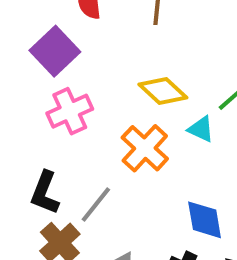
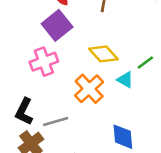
purple square: (55, 51) -> (57, 25), moved
gray line: (96, 204) -> (56, 121), turned 30

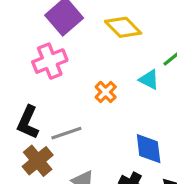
yellow diamond: (103, 54) -> (123, 27), moved
orange cross: (89, 89) -> (106, 92), size x0.6

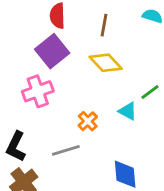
gray line: (66, 133) -> (66, 150), moved

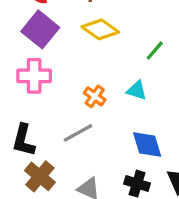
pink cross: (38, 91) -> (34, 76), turned 32
cyan triangle: (128, 111) -> (137, 90), moved

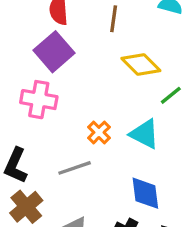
yellow diamond: (100, 29) -> (141, 65), moved
cyan triangle: (137, 90) -> (144, 134), size x1.4

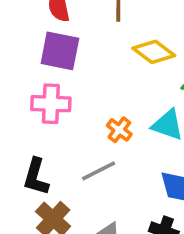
purple square: (54, 52) -> (60, 51), turned -30

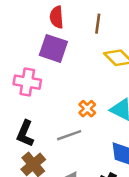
pink cross: (51, 104) -> (27, 82), moved

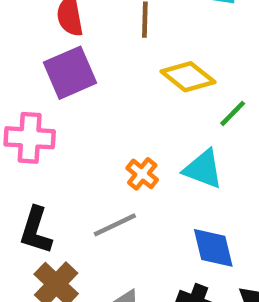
purple square: (53, 48) -> (70, 73), turned -36

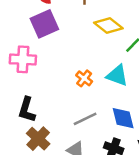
gray line: (115, 225) -> (85, 119), moved

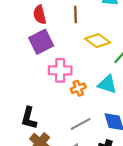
pink cross: (23, 59) -> (60, 70), moved
orange cross: (84, 78) -> (78, 88), turned 32

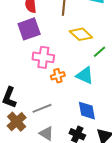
gray line: (81, 124) -> (42, 108), moved

